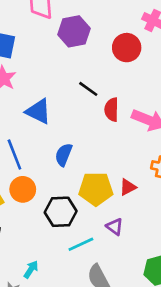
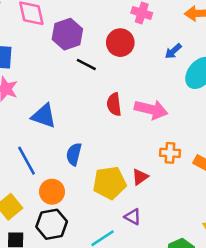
black line: (88, 89) -> (86, 64), moved
orange circle: (23, 189) -> (52, 192), moved
black hexagon: (61, 212) -> (52, 224), moved

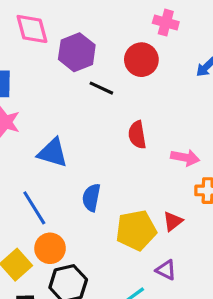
pink arrow: (151, 109) -> (185, 158), moved, size x0.7
orange circle: (52, 192) -> (50, 248), moved

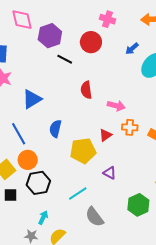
blue triangle: (53, 153) -> (32, 99), turned -50
red triangle: (173, 221) -> (105, 135), moved
purple triangle: (166, 270) -> (110, 173), moved

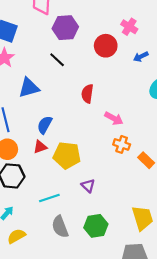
blue arrow: (132, 49) -> (141, 57), moved
black line: (65, 59) -> (57, 60), moved
red triangle: (105, 135) -> (40, 147), moved
green hexagon: (138, 205) -> (96, 226), moved

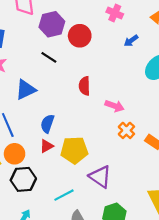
red circle: (106, 46) -> (80, 36), moved
orange cross: (122, 144) -> (126, 130), turned 35
purple triangle: (88, 186) -> (100, 177), size x1.6

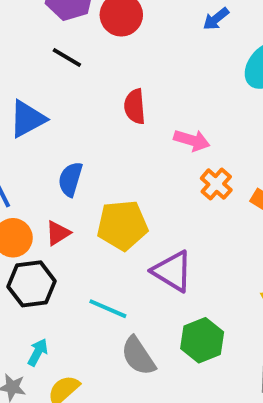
red triangle: (46, 146) -> (58, 233), moved
cyan line: (64, 195) -> (108, 309), turned 54

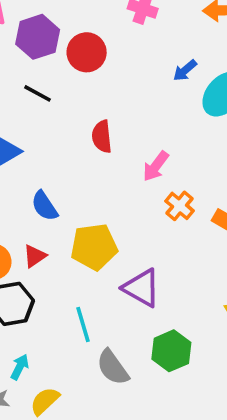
blue arrow: (216, 19) -> (185, 70), moved
pink arrow: (192, 140) -> (156, 166), turned 112
blue semicircle: (70, 179) -> (45, 206), turned -48
cyan line: (108, 309) -> (83, 324), turned 52

